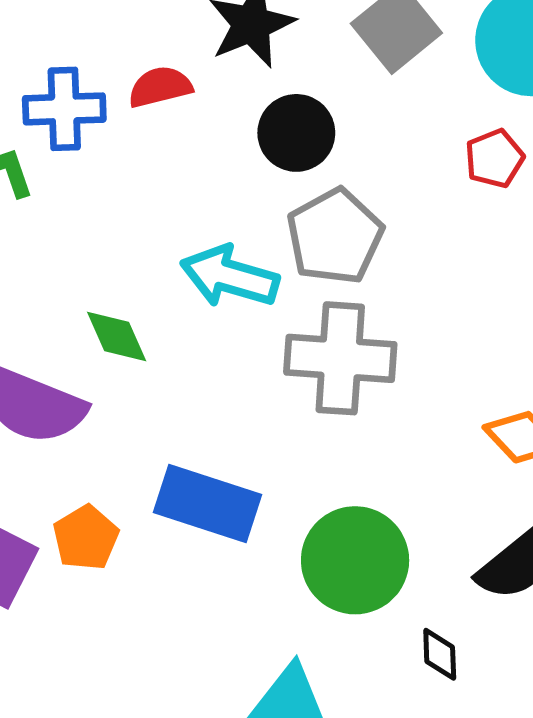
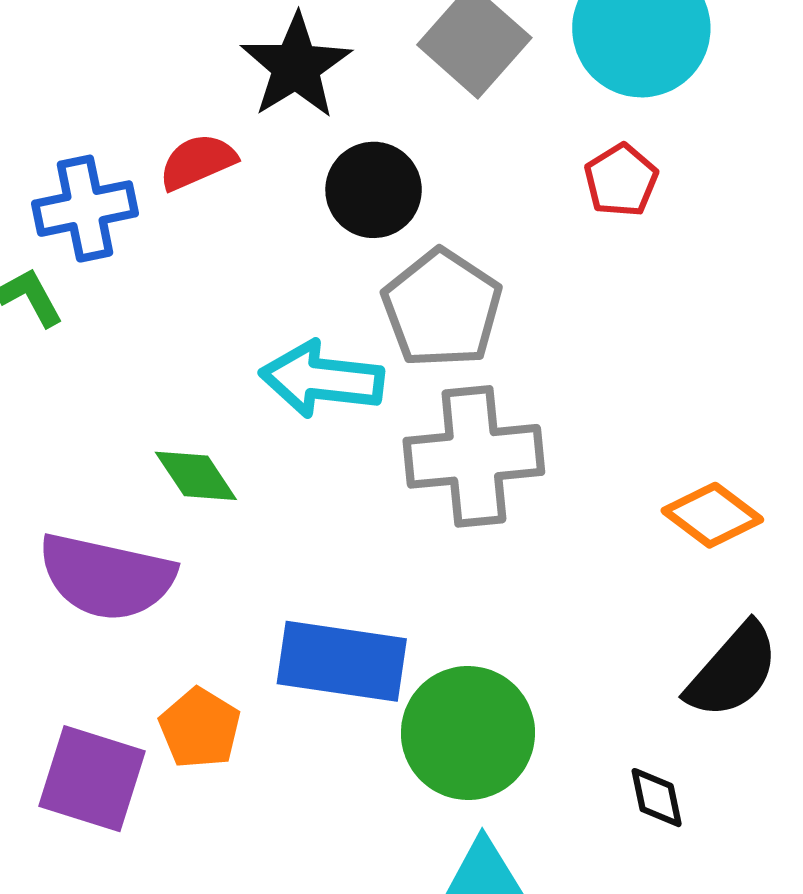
green circle: (355, 560) -> (468, 733), moved

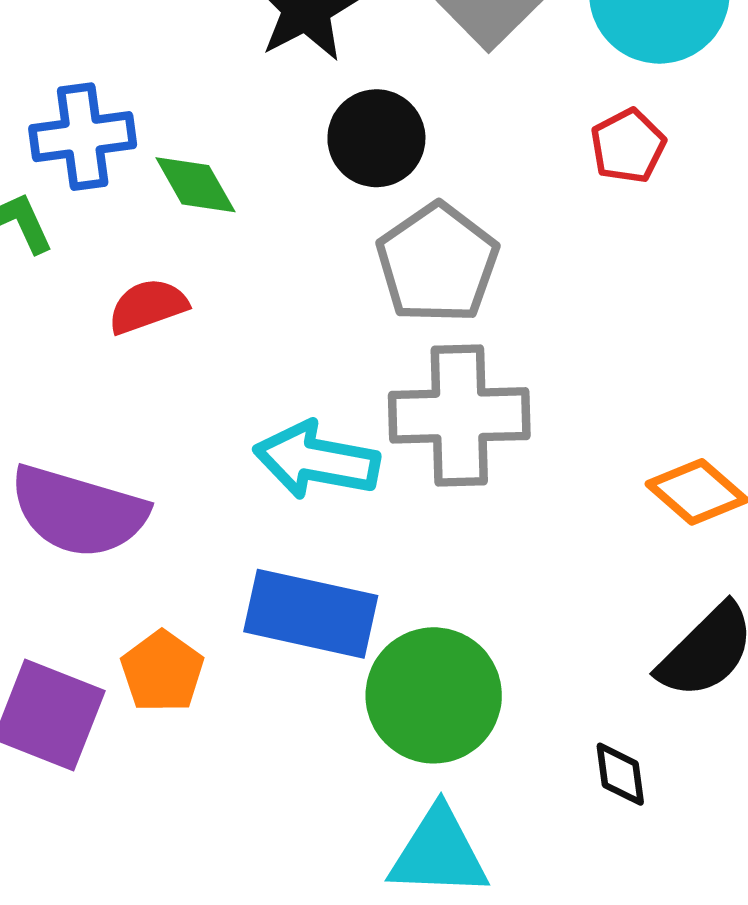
red semicircle: (198, 162) -> (148, 306), moved
cyan arrow: (322, 379) -> (317, 460), moved
green diamond: (196, 476) -> (195, 185), moved

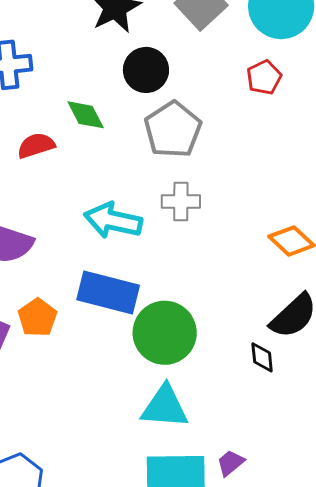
green diamond: (195, 185) -> (86, 115), moved
gray cross: (459, 415) -> (181, 202), size x0.6
black diamond: (620, 774) -> (262, 357), moved

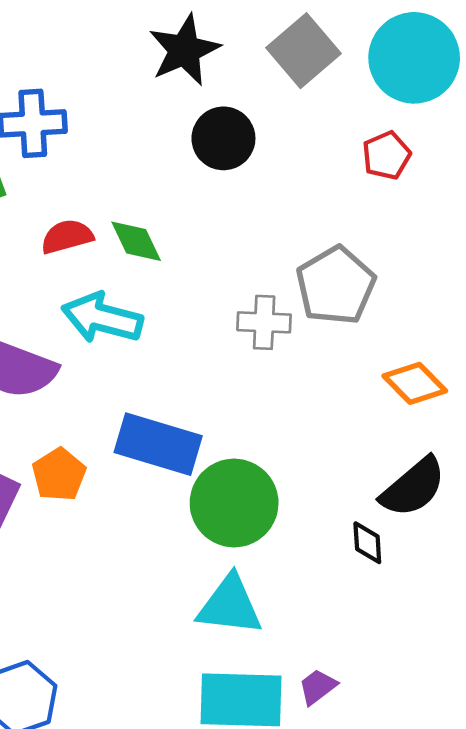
green diamond: (86, 115) -> (136, 241), moved
gray pentagon: (173, 130) -> (336, 286), moved
cyan arrow: (113, 220) -> (102, 318), moved

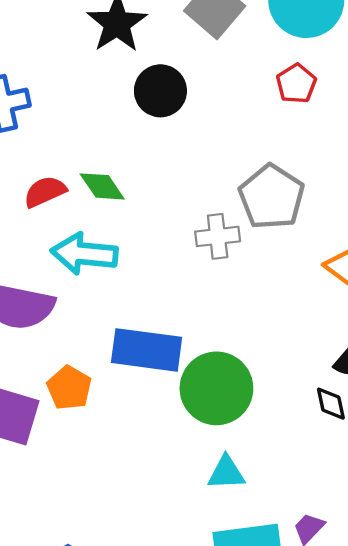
cyan triangle: (230, 605) -> (226, 473), size x0.7

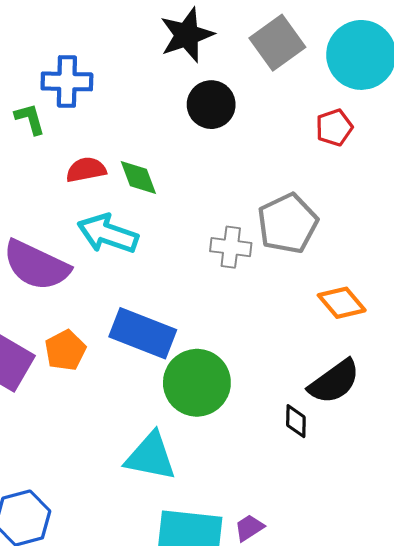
cyan triangle: (226, 473) -> (151, 456), moved, size x1.5

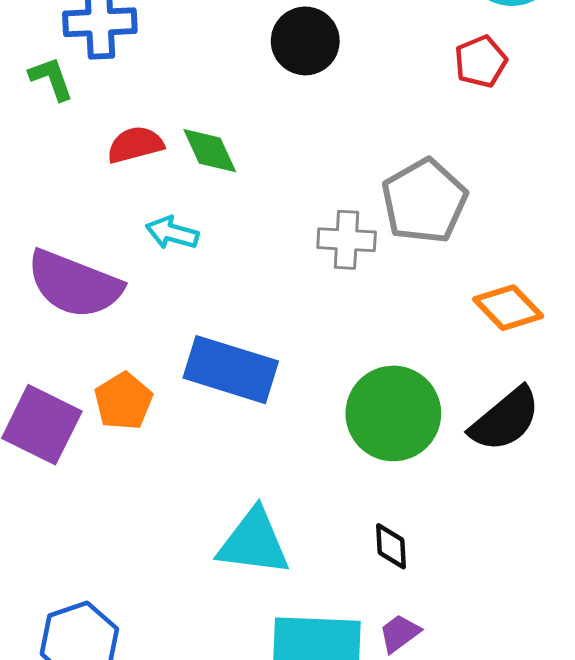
cyan arrow: (108, 234) -> (172, 233), size x0.6
green circle: (197, 383) -> (393, 413), moved
black diamond: (296, 421) -> (391, 546), moved

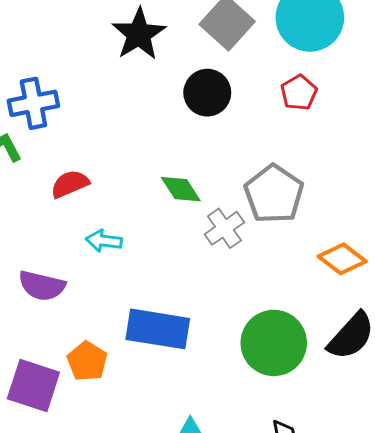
black circle: (305, 41) -> (207, 93), moved
green diamond: (210, 151) -> (181, 189), moved
gray cross: (347, 240) -> (224, 228), turned -30
purple semicircle: (74, 284) -> (42, 286), size x0.7

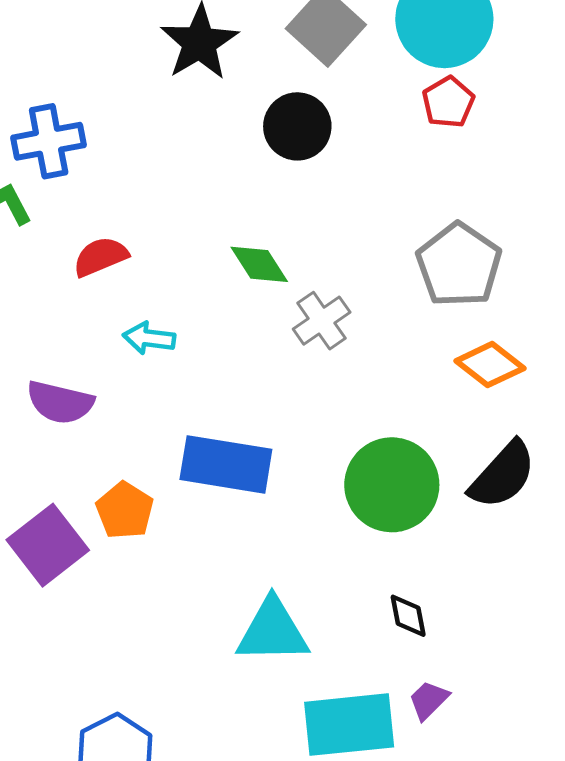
red pentagon: (299, 93) -> (448, 102), moved
gray pentagon: (274, 194) -> (459, 265), moved
purple square: (33, 385) -> (48, 545), turned 34

